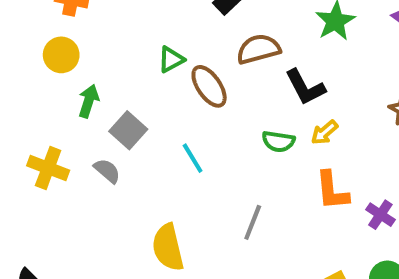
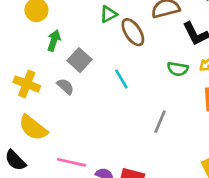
yellow semicircle: (168, 247) -> (33, 128), moved, turned -40

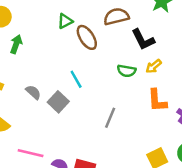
gray square: (80, 60) -> (58, 102), moved
gray semicircle: (65, 86) -> (33, 92), moved

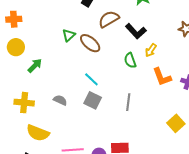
green arrow: (16, 44) -> (35, 66), turned 42
green semicircle: (127, 71) -> (130, 60), turned 77
gray square: (58, 102) -> (93, 100), moved

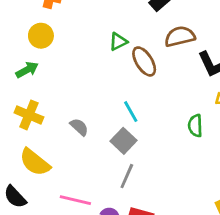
green semicircle: (130, 60) -> (195, 126), moved
green arrow: (35, 66) -> (27, 70), moved
gray line: (128, 102) -> (127, 176), moved

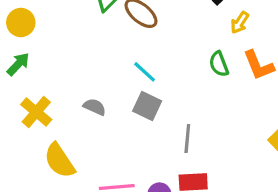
yellow cross: (29, 115) -> (36, 112), turned 36
yellow semicircle: (35, 162) -> (59, 161), turned 36
gray line: (127, 176) -> (187, 139), moved

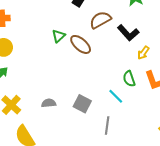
cyan line: (145, 72) -> (116, 96), moved
gray semicircle: (95, 107) -> (49, 103), turned -32

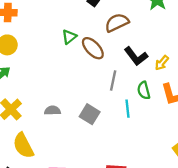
black L-shape: (128, 33) -> (136, 56), moved
cyan line: (116, 96) -> (127, 109), turned 35
gray line: (107, 126) -> (113, 81), moved

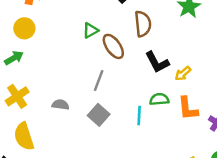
brown semicircle: (117, 23) -> (143, 24), turned 100
gray line: (113, 81) -> (99, 80), moved
green semicircle: (144, 90) -> (159, 99), turned 90

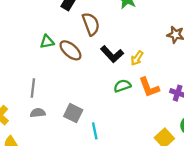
green triangle: (90, 30) -> (47, 42), turned 32
gray line: (99, 80) -> (33, 88), moved
cyan line: (139, 116) -> (95, 131), moved

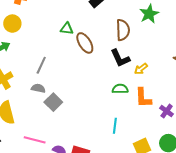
brown semicircle: (91, 24) -> (123, 30), moved
gray square: (73, 113) -> (53, 102), moved
cyan line: (95, 131) -> (115, 126), moved

